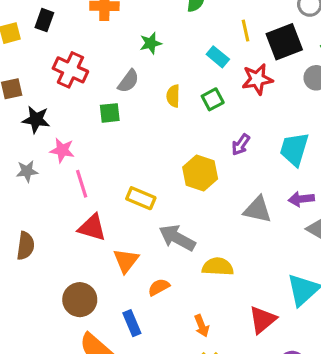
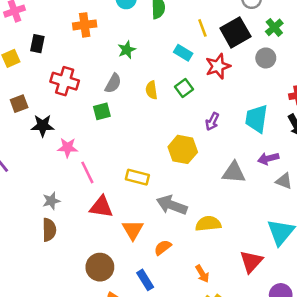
gray star: (27, 171) -> (51, 201), moved

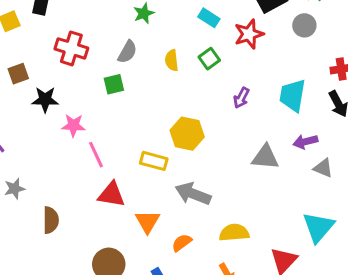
yellow hexagon: (183, 149) -> (187, 134), moved
gray star: (51, 201) -> (15, 189), moved
yellow semicircle: (208, 224) -> (234, 233), moved

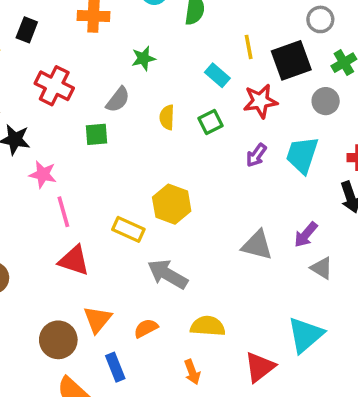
cyan trapezoid: (293, 95) -> (302, 155), moved
purple arrow: (241, 98) -> (256, 155), moved
purple arrow: (305, 142) -> (306, 235), turned -45
orange triangle: (148, 222) -> (97, 319), moved

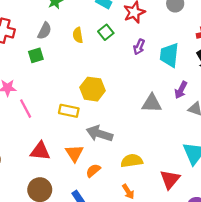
cyan trapezoid: (302, 155) -> (169, 55), moved
red triangle: (74, 260) -> (40, 151), moved
orange triangle: (97, 319) -> (74, 153), moved

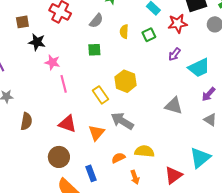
green square: (36, 55) -> (94, 50), moved
cyan trapezoid: (169, 55) -> (199, 68), turned -135
purple arrow: (181, 90) -> (209, 94), moved
yellow rectangle: (69, 111) -> (101, 95), turned 30
orange semicircle: (93, 170) -> (118, 158), moved

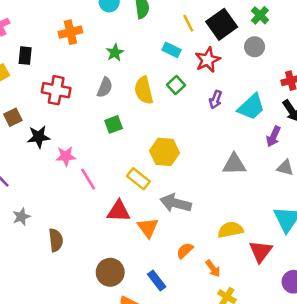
yellow semicircle: (124, 32) -> (144, 90), size x1.5
red triangle: (67, 124) -> (119, 211), moved
yellow semicircle: (144, 151) -> (230, 230), moved

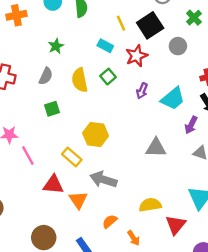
green cross: (260, 15) -> (194, 18), moved
orange cross: (70, 32) -> (16, 15), moved

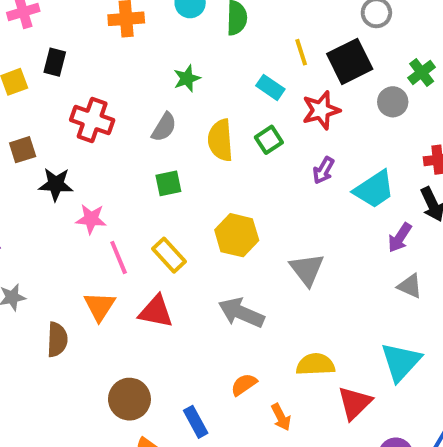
green cross: (194, 18) -> (422, 72), moved
gray triangle: (156, 148) -> (307, 269), moved, turned 45
yellow rectangle: (72, 157) -> (169, 255), moved
orange triangle: (78, 200) -> (100, 306), moved

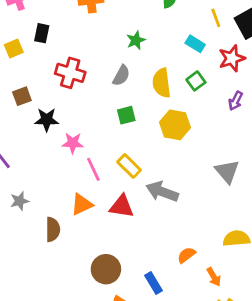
yellow hexagon: (237, 235) -> (175, 125), moved
orange triangle: (100, 306) -> (82, 204), turned 35
gray arrow: (241, 313) -> (162, 192), moved

